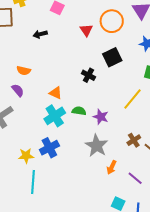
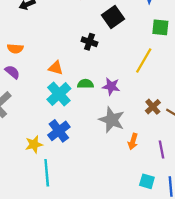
purple line: (135, 178) -> (162, 149), turned 49

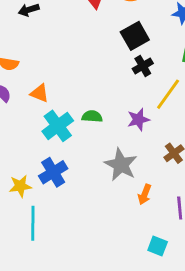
black cross: (89, 42) -> (143, 66), moved, turned 35
orange triangle: (56, 68) -> (40, 93), moved
purple star: (111, 86) -> (138, 120), moved, turned -30

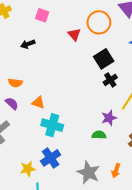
green semicircle: (92, 116) -> (99, 135), moved
cyan cross: (58, 126) -> (52, 125), turned -35
gray star: (121, 165) -> (88, 173), moved

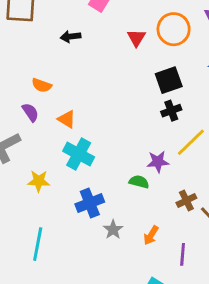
blue cross: (51, 158) -> (90, 203), moved
yellow star: (28, 169) -> (39, 181), moved
gray star: (88, 173) -> (113, 230), size x0.6

